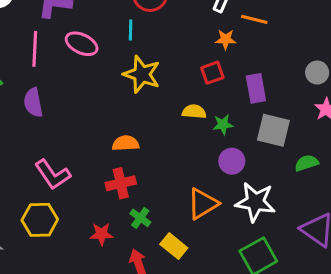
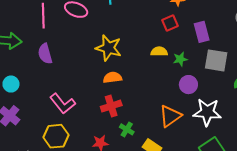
yellow star: (142, 74) -> (108, 48), moved

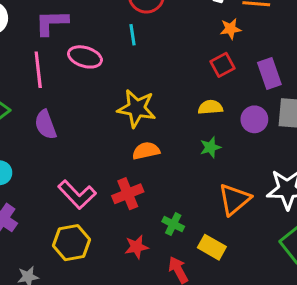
green star: (180, 59) -> (210, 147), moved
purple circle: (188, 85) -> (254, 119), moved
red cross: (111, 106) -> (128, 194), moved

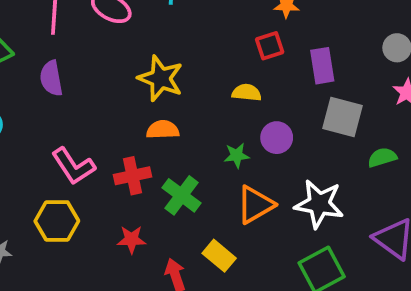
purple circle: (254, 119) -> (277, 138), moved
green star: (210, 147) -> (237, 155), moved
green cross: (173, 224) -> (182, 195), moved, size x1.5

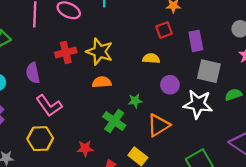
purple semicircle: (51, 78) -> (33, 73), moved
green star: (237, 155) -> (135, 101), moved
red cross: (132, 176) -> (66, 52), moved
white star: (319, 204) -> (198, 104), moved

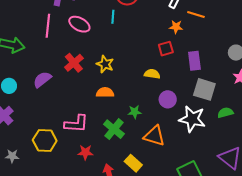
red cross: (66, 52) -> (74, 63), turned -30
yellow star: (99, 52) -> (105, 64), size x0.7
purple semicircle: (33, 73) -> (42, 79), turned 60
pink L-shape: (49, 106) -> (76, 124), moved, turned -55
orange triangle: (158, 125) -> (154, 136), turned 45

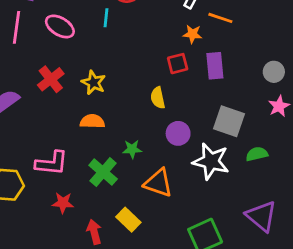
purple rectangle: (194, 61) -> (215, 66), moved
yellow semicircle: (152, 74) -> (158, 98), turned -112

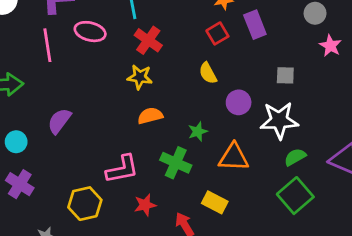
red cross: (51, 79) -> (148, 40), moved
gray square: (229, 121) -> (285, 75), size x0.6
green semicircle: (257, 154) -> (295, 157), moved

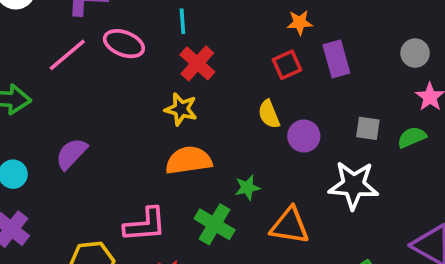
pink line: (47, 45) -> (67, 55), turned 52
purple circle: (239, 102) -> (304, 136), moved
orange semicircle: (150, 116) -> (189, 160), size x1.4
green semicircle: (295, 157) -> (412, 137), moved

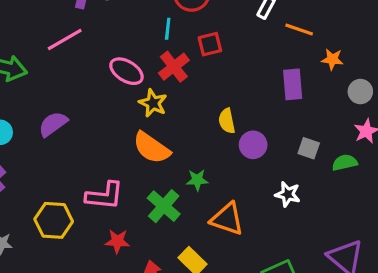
orange star: (300, 23) -> (332, 59), moved
pink ellipse: (124, 44) -> (126, 71), moved
red square: (287, 65) -> (210, 44), moved
orange semicircle: (189, 160) -> (151, 148), turned -147
white star: (354, 185) -> (288, 194), size x0.6

